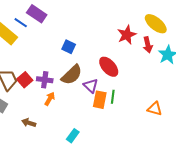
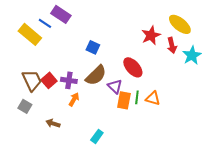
orange triangle: (155, 109) -> (153, 98), moved

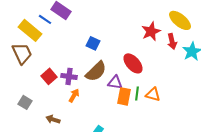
brown trapezoid: (32, 80) -> (22, 53), moved
purple triangle: (115, 86) -> (115, 82), turned -35

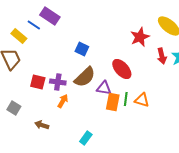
yellow rectangle: (30, 30) -> (19, 36), size x0.7
red arrow: (172, 41) -> (162, 56), moved
red square: (49, 76) -> (38, 82), turned -35

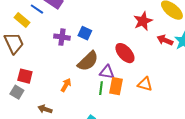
red arrow: (162, 56) -> (165, 40), turned 126
red square: (38, 82) -> (25, 76), moved
purple cross: (58, 82) -> (62, 37), moved
green line: (126, 99) -> (101, 88), moved

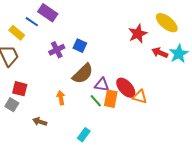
purple cross: (62, 37) -> (57, 50), turned -35
red ellipse: (125, 53) -> (126, 88), moved
orange arrow: (66, 85) -> (61, 98), turned -40
green line: (101, 88) -> (96, 101), turned -48

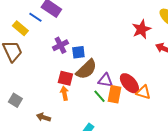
blue square: (80, 46) -> (78, 52), moved, turned -32
red square: (20, 89) -> (65, 78), moved

